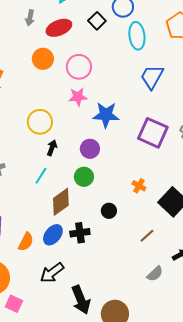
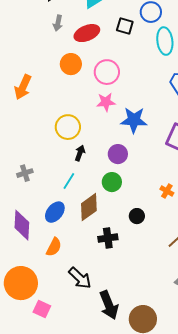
black square: (97, 21) -> (125, 26), turned -30
blue ellipse: (53, 235) -> (55, 212), moved
black arrow: (52, 273) -> (80, 278), turned -100

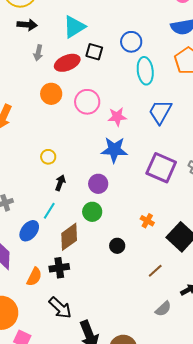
black square: (125, 26) -> (94, 52), moved
pink star: (106, 102) -> (117, 117), moved
yellow circle: (68, 127) -> (48, 157), size x0.6
blue ellipse: (55, 212) -> (29, 231), moved
black cross: (108, 238) -> (59, 268), moved

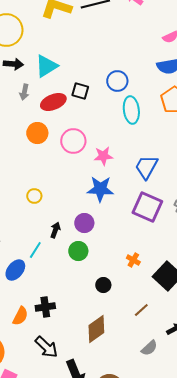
cyan triangle: (74, 27) -> (46, 66), moved
blue trapezoid: (160, 112) -> (146, 167), moved
black arrow: (60, 183) -> (55, 230), moved
brown diamond: (69, 237) -> (96, 329), moved

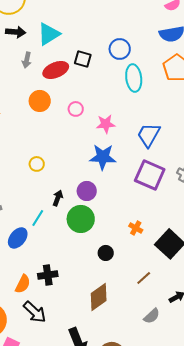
pink circle: (73, 141) -> (76, 109), size x0.6
green circle: (78, 251) -> (81, 219), size x1.4
black arrow: (46, 347) -> (35, 312), moved

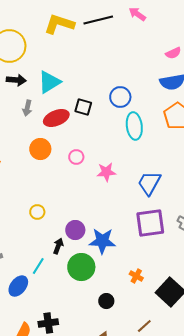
blue star: (103, 157) -> (102, 241), moved
purple square: (150, 175) -> (150, 223), turned -32
purple circle: (87, 191) -> (75, 230), moved

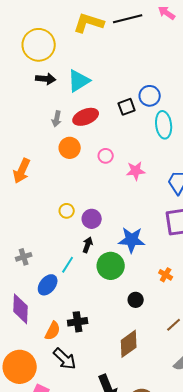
black square: (83, 107) -> (127, 107), moved, turned -36
gray arrow: (27, 108) -> (57, 119), moved
purple circle: (75, 230) -> (92, 219), moved

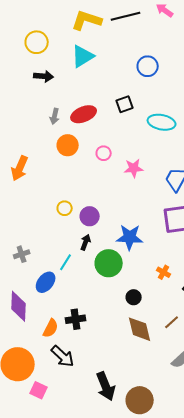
yellow circle: (39, 45) -> (37, 42), size x0.7
cyan triangle: (79, 81) -> (83, 56), moved
blue circle: (150, 96) -> (148, 66), moved
cyan ellipse: (164, 125) -> (162, 122), turned -72
brown diamond: (129, 344) -> (140, 329), moved, turned -68

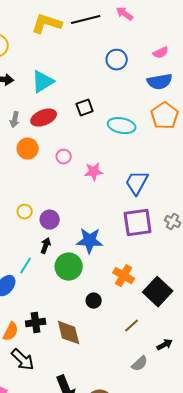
cyan triangle: (83, 56) -> (43, 82), moved
blue circle: (148, 66) -> (117, 60), moved
orange cross: (164, 272) -> (124, 276), size x1.5
brown diamond: (140, 329) -> (69, 333), moved

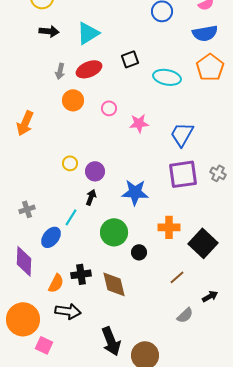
green circle: (69, 267) -> (114, 232), moved
orange cross: (124, 276) -> (169, 227), turned -30
black arrow: (23, 360) -> (68, 311), turned -35

